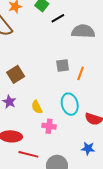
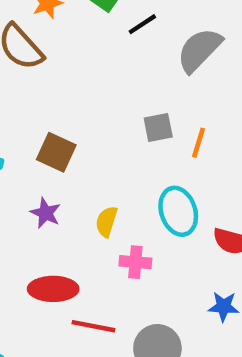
gray semicircle: (83, 31) -> (199, 50), turned -45
brown square: (16, 74) -> (56, 152), turned -30
yellow semicircle: (37, 107) -> (106, 222), turned 48

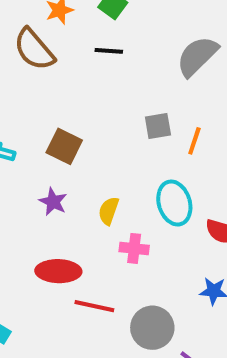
black line: (142, 24) -> (109, 51), moved, turned 36

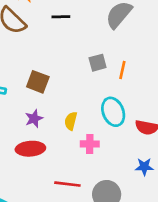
purple star: (53, 202) -> (34, 119), turned 30
red ellipse: (58, 271) -> (30, 149), moved

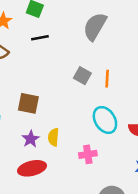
gray square: (98, 63) -> (82, 76), turned -36
yellow semicircle: (71, 121) -> (53, 137), moved

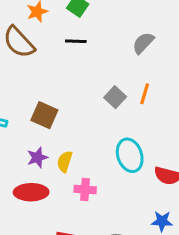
gray semicircle: (95, 26) -> (143, 43), size x0.7
orange line: (107, 79) -> (145, 94), moved
pink cross: (88, 154) -> (85, 190), moved

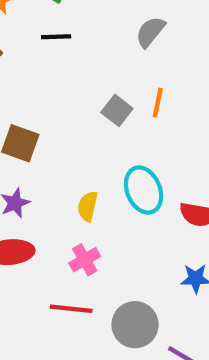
yellow semicircle: (65, 162) -> (88, 206), moved
pink cross: (85, 190) -> (85, 260), moved, turned -30

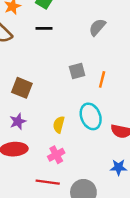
orange line: (158, 103) -> (102, 79), moved
gray square: (117, 110) -> (77, 71), turned 35

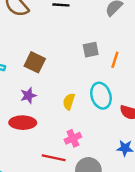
pink cross: (56, 155) -> (73, 138), moved

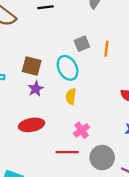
purple star: (28, 95) -> (36, 89), moved
cyan ellipse: (101, 96) -> (68, 68), moved

